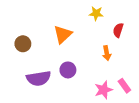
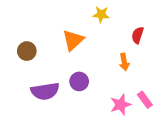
yellow star: (96, 13) -> (101, 14), moved

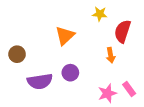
yellow star: (101, 14) -> (100, 14), moved
red semicircle: (138, 35) -> (123, 31), size x1.5
brown circle: (27, 51) -> (17, 54), moved

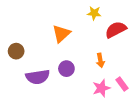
red semicircle: (123, 31) -> (116, 30), turned 45
orange arrow: (111, 55) -> (100, 60), moved

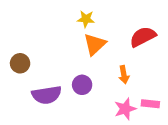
yellow star: (94, 13) -> (86, 19), moved
orange triangle: (61, 34) -> (95, 44), moved
pink rectangle: (122, 84) -> (150, 104), turned -48

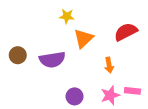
yellow star: (86, 19) -> (67, 16), moved
purple circle: (82, 85) -> (75, 96), moved
purple semicircle: (47, 95) -> (52, 60), moved

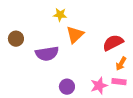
red semicircle: (126, 32) -> (113, 43), moved
brown circle: (18, 55) -> (16, 39), moved
orange arrow: (109, 65) -> (121, 64), moved, turned 40

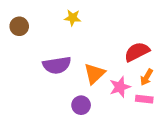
orange triangle: (75, 35) -> (94, 74), moved
brown circle: (16, 39) -> (19, 26), moved
pink star: (99, 86) -> (120, 87), moved

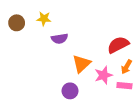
yellow star: (73, 18) -> (44, 19), moved
purple semicircle: (57, 65) -> (60, 39), moved, size x0.7

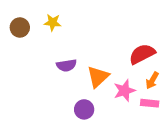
purple semicircle: (60, 39) -> (66, 65), moved

